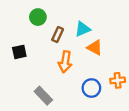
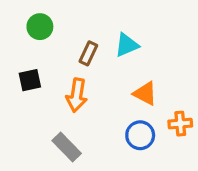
green circle: (38, 17) -> (40, 27), moved
orange triangle: (95, 48) -> (145, 93), moved
orange arrow: (65, 62) -> (77, 95), moved

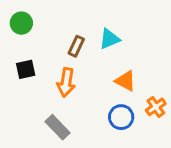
green circle: (40, 27) -> (21, 23), moved
orange cross: (180, 124) -> (156, 107), turned -30

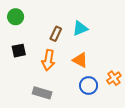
orange triangle: (125, 81) -> (80, 60), moved
gray rectangle: (57, 127) -> (42, 93), turned -30

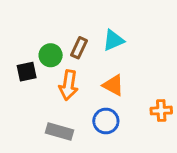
green circle: (16, 17) -> (51, 55), moved
orange cross: (114, 78) -> (161, 111), turned 32
blue circle: (89, 85) -> (106, 121), moved

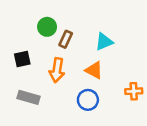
cyan triangle: (113, 40) -> (104, 42), moved
green circle: (51, 55) -> (47, 27), moved
gray rectangle: (60, 131) -> (28, 97), moved

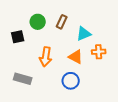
brown rectangle: (66, 39) -> (62, 22), moved
black square: (22, 59) -> (18, 37), moved
orange cross: (134, 91) -> (99, 52), moved

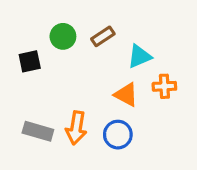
brown rectangle: (62, 22) -> (103, 36), turned 32
orange arrow: (46, 57) -> (76, 128), moved

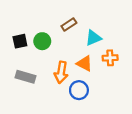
green circle: (63, 36) -> (42, 41), moved
orange arrow: (76, 128) -> (61, 72), moved
gray rectangle: (38, 131) -> (26, 77), moved

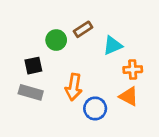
black square: (20, 41) -> (33, 66), moved
green circle: (42, 41) -> (56, 40), moved
orange triangle: (85, 63) -> (129, 96), moved

